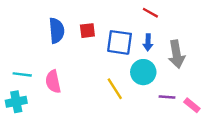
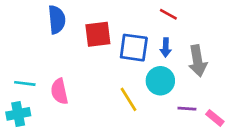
blue semicircle: (57, 31) -> (57, 20), moved
red square: (87, 31) -> (98, 34), size x1.5

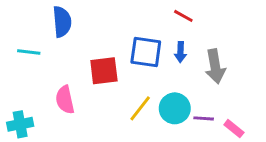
red square: (98, 34) -> (104, 71), moved
cyan circle: (160, 81) -> (175, 108), moved
cyan line: (25, 83) -> (29, 52), moved
yellow line: (128, 99) -> (140, 108), turned 70

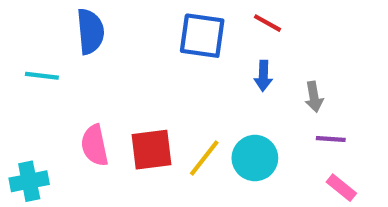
blue square: (146, 52) -> (202, 36), moved
gray arrow: (215, 66) -> (314, 97), size x0.6
red square: (104, 71) -> (152, 150), moved
purple line: (204, 118) -> (331, 139), moved

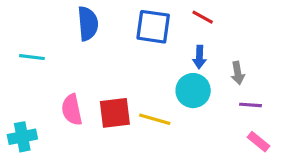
blue semicircle: (90, 31) -> (88, 24), moved
yellow line: (204, 158) -> (155, 119), turned 68
cyan circle: (255, 158) -> (193, 91), moved

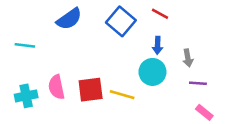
blue semicircle: (88, 24) -> (69, 19), turned 60
blue square: (153, 27) -> (121, 21), turned 32
cyan cross: (22, 137) -> (26, 96), moved

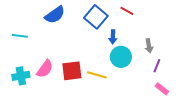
blue arrow: (158, 45) -> (113, 37), moved
purple line: (198, 83) -> (157, 66), turned -72
pink semicircle: (56, 87) -> (45, 69), turned -132

